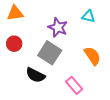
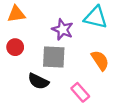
cyan triangle: (88, 16) -> (96, 17), size x1.6
gray square: (50, 53) -> (54, 57), turned -30

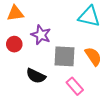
purple star: (63, 29) -> (41, 35), moved
gray square: (54, 57) -> (65, 56), moved

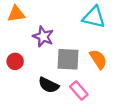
red circle: (14, 44) -> (15, 61), moved
black semicircle: (36, 76) -> (49, 85), moved

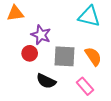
red circle: (15, 61) -> (30, 53), moved
pink rectangle: (79, 91) -> (85, 86), moved

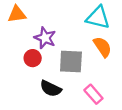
orange semicircle: (93, 56) -> (102, 47), moved

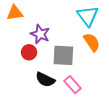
cyan triangle: (98, 18) -> (88, 16), turned 40
pink rectangle: (93, 94) -> (73, 85), moved

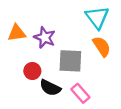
orange triangle: (15, 13) -> (17, 33), moved
red circle: (29, 52) -> (32, 71), moved

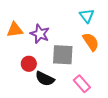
cyan triangle: (97, 17) -> (87, 16), size x0.7
pink rectangle: (80, 93) -> (82, 84), moved

